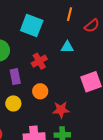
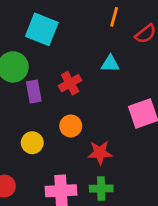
cyan square: (32, 26) -> (42, 29), moved
purple rectangle: (15, 77) -> (34, 91), moved

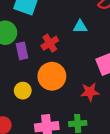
orange circle: (71, 126) -> (52, 76), size x1.6
red star: (100, 153) -> (90, 92), moved

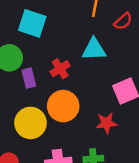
cyan triangle: (80, 27) -> (94, 49), size x1.5
yellow circle: (23, 91) -> (31, 123), size x1.6

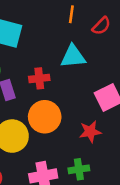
red cross: (60, 69) -> (39, 78), turned 30

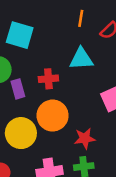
red star: (90, 132) -> (85, 138), moved

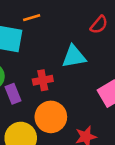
orange line: (81, 18) -> (32, 18), moved, turned 70

